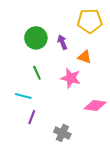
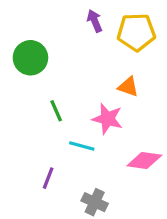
green circle: (36, 38) -> (30, 58), moved
purple arrow: (62, 42) -> (95, 21), moved
cyan line: (23, 96) -> (82, 146), moved

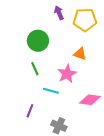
green circle: (30, 58) -> (38, 41), moved
pink star: (107, 119) -> (67, 74), turned 30

